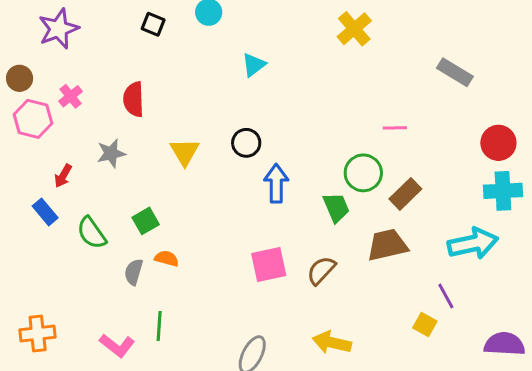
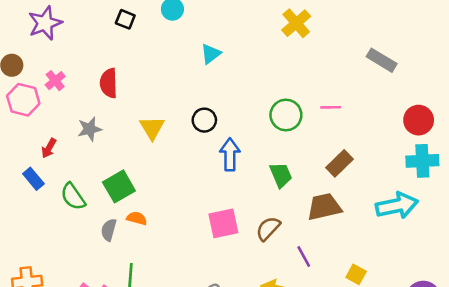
green circle: (363, 173) -> (286, 115), moved
green square: (146, 221) -> (119, 186), size x1.4
purple line: (446, 296) -> (304, 257), moved

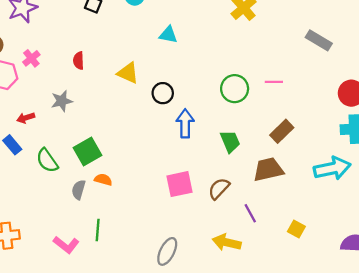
cyan triangle: (211, 54) -> (168, 35), turned 48
red semicircle: (109, 83) -> (79, 61), size x0.7
yellow triangle: (152, 128) -> (128, 73), moved, turned -35
red arrow: (49, 148) -> (26, 118), turned 42

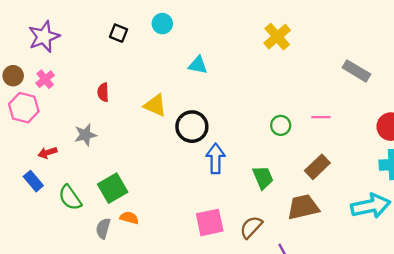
pink cross: (31, 58) -> (45, 79), moved
pink line: (274, 82) -> (321, 117), moved
green circle: (235, 89) -> (281, 125), moved, size x0.7
black circle: (163, 93) -> (192, 127), size x1.4

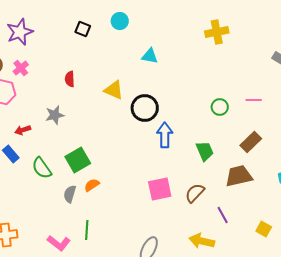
yellow cross: (277, 37) -> (217, 32), turned 30
orange semicircle: (129, 218) -> (92, 185), turned -49

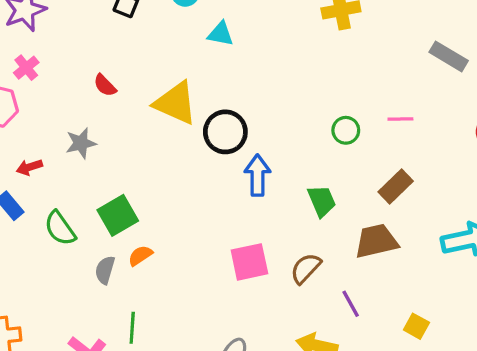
cyan triangle: (150, 56) -> (221, 34), moved
red semicircle: (70, 79) -> (105, 85), turned -42
yellow triangle: (114, 90) -> (176, 103), size x1.4

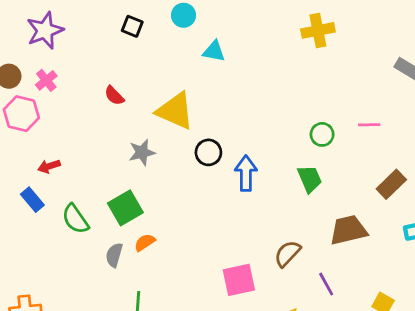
black circle: (225, 132) -> (208, 152), moved, size x0.7
gray star: (81, 143) -> (142, 152), moved
brown rectangle: (396, 186) -> (391, 184), moved
green trapezoid: (322, 201) -> (310, 179), moved
pink square: (249, 262) -> (239, 280), moved

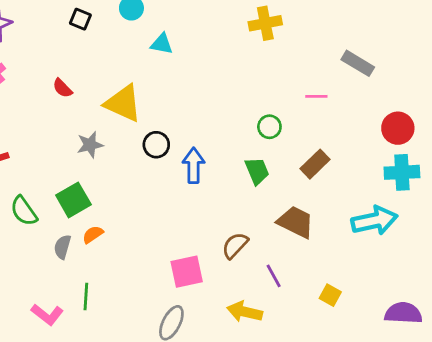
pink line: (369, 125) -> (316, 96), moved
brown rectangle: (391, 184) -> (315, 164), moved
brown trapezoid: (348, 230) -> (296, 222), turned 39

